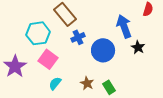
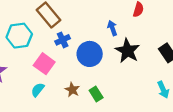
blue arrow: (124, 26) -> (112, 28), size x0.6
black star: (138, 47) -> (127, 51), size x1.6
pink square: (48, 59) -> (44, 64), moved

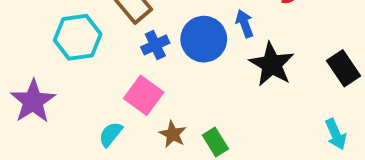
blue circle: (90, 54) -> (204, 39), moved
pink square: (44, 64) -> (144, 95), moved

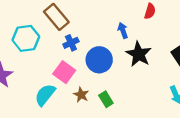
blue circle: (204, 39) -> (99, 60), moved
cyan semicircle: (111, 134) -> (45, 95), size x1.5

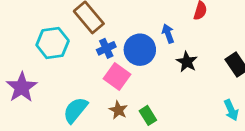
black star: (139, 54) -> (187, 62), size x0.7
blue circle: (99, 60) -> (140, 50), moved
pink square: (64, 72) -> (117, 77), moved

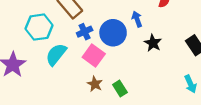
cyan semicircle: (75, 110) -> (56, 54), moved

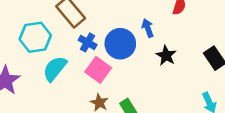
blue cross: (85, 32) -> (88, 42), turned -35

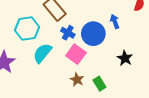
black star: (166, 56) -> (125, 58), moved

